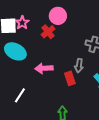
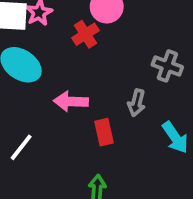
red rectangle: (70, 78) -> (104, 132), moved

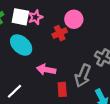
gray arrow: (137, 103) -> (83, 76), size x1.5

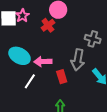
cyan ellipse: (21, 45) -> (20, 56), moved
white line: (15, 91) -> (30, 81), moved

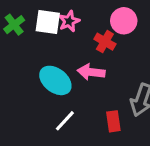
red cross: (48, 25) -> (105, 42), turned -32
pink arrow: (43, 62) -> (91, 72), moved

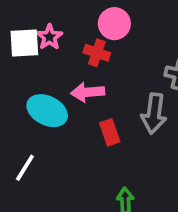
white line: (65, 121) -> (25, 168), moved
red rectangle: (113, 121) -> (110, 132), moved

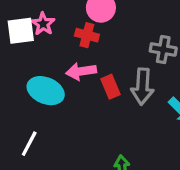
red rectangle: (110, 132) -> (111, 87), moved

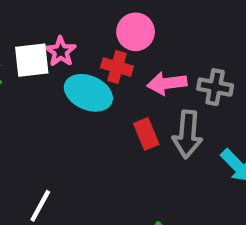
pink arrow: (81, 71) -> (167, 83), moved
cyan ellipse: (46, 91) -> (88, 93), moved

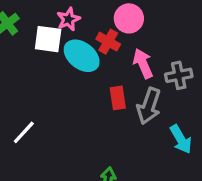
white square: (32, 60) -> (48, 39), moved
pink arrow: (167, 83) -> (143, 63), turned 60
gray cross: (215, 87) -> (179, 75), turned -36

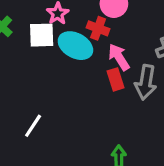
pink arrow: (143, 63) -> (119, 57), moved

